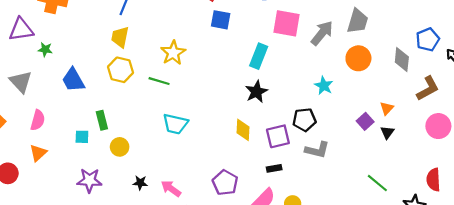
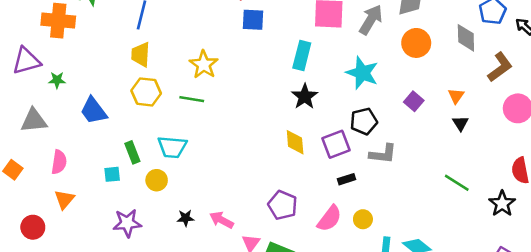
gray triangle: (21, 82) -> (34, 121), turned -45
cyan star: (324, 86) -> (362, 73), moved, size x1.5
purple square: (365, 121) -> (414, 101), moved
cyan trapezoid: (175, 124) -> (172, 147), moved
black rectangle: (274, 168) -> (346, 179), moved

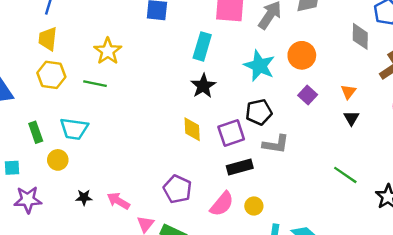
orange circle: (416, 43) -> (302, 55), moved
cyan square: (112, 174) -> (12, 168), moved
black rectangle: (346, 179) -> (240, 167), size x1.5

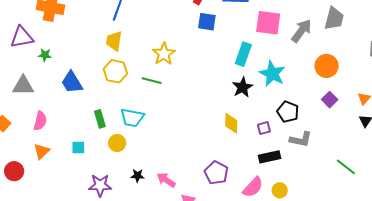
cyan star: (259, 66) -> (272, 74), moved
black pentagon: (259, 112) -> (288, 112), turned 30
purple square: (231, 133) -> (264, 128), size x0.6
green line: (345, 175) -> (346, 167), moved
purple star: (28, 200) -> (100, 185), moved

